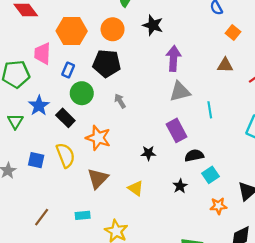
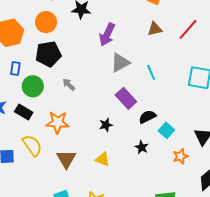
purple arrow: (174, 58) -> (107, 35), turned -145

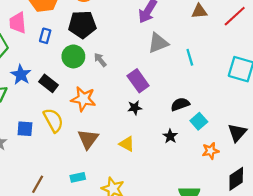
green circle: (33, 86) -> (73, 56), moved
purple rectangle: (126, 98) -> (138, 81), moved

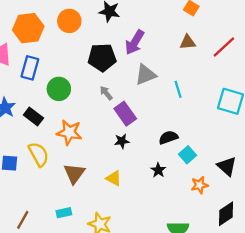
black pentagon: (82, 25) -> (102, 58), moved
blue rectangle: (45, 36) -> (30, 68), size x1.5
gray arrow: (100, 60) -> (106, 93), moved
black triangle: (237, 133) -> (227, 166), turned -30

